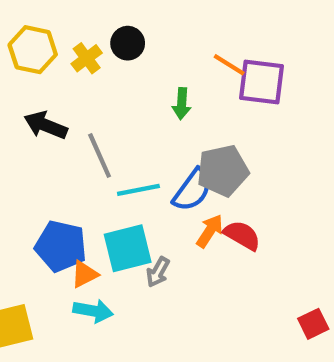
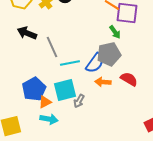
green arrow: (182, 104) -> (115, 32), moved, turned -40
orange arrow: (210, 231) -> (103, 82), turned -119
red semicircle: (242, 235) -> (129, 79), moved
blue pentagon: (61, 246) -> (34, 89), turned 30

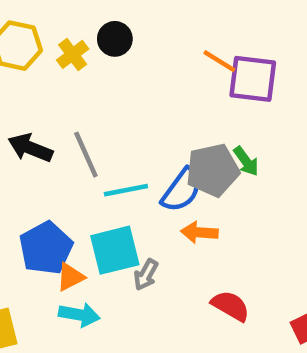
green arrow: (115, 32) -> (246, 161), moved
black arrow: (27, 33) -> (30, 148), moved
red semicircle: (129, 79) -> (231, 306), moved

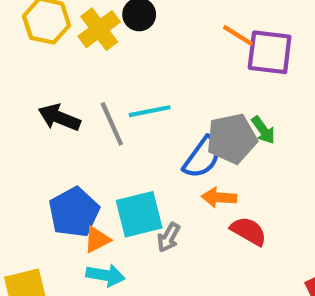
yellow cross: (73, 54) -> (99, 29), size x1.4
cyan line: (126, 190) -> (150, 111), moved
red semicircle: (231, 306) -> (249, 231), moved

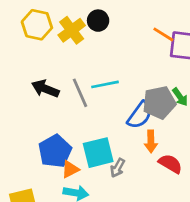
orange arrow: (219, 197) -> (151, 141), turned -95

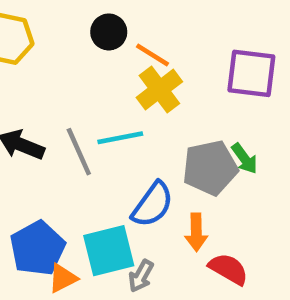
yellow cross: (72, 30) -> (159, 90), moved
orange line: (163, 34) -> (152, 55), moved
blue semicircle: (140, 115) -> (152, 205), moved

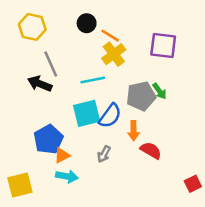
gray line: (79, 152) -> (51, 64), moved
cyan square: (109, 251) -> (87, 113), moved

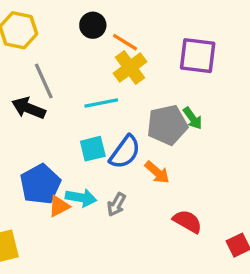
cyan square: (87, 113) -> (93, 149), size x0.7
orange arrow: (134, 131) -> (157, 172), turned -48
red semicircle: (151, 150) -> (187, 221), moved
cyan arrow: (67, 176) -> (81, 198), moved

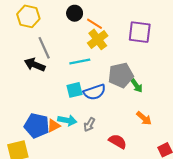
green arrow: (193, 118) -> (137, 86), moved
blue semicircle: (125, 152) -> (95, 92), turned 35
orange arrow: (157, 172) -> (144, 118), moved
blue pentagon: (40, 184) -> (37, 126), moved, turned -30
red semicircle: (187, 221) -> (118, 141), moved

